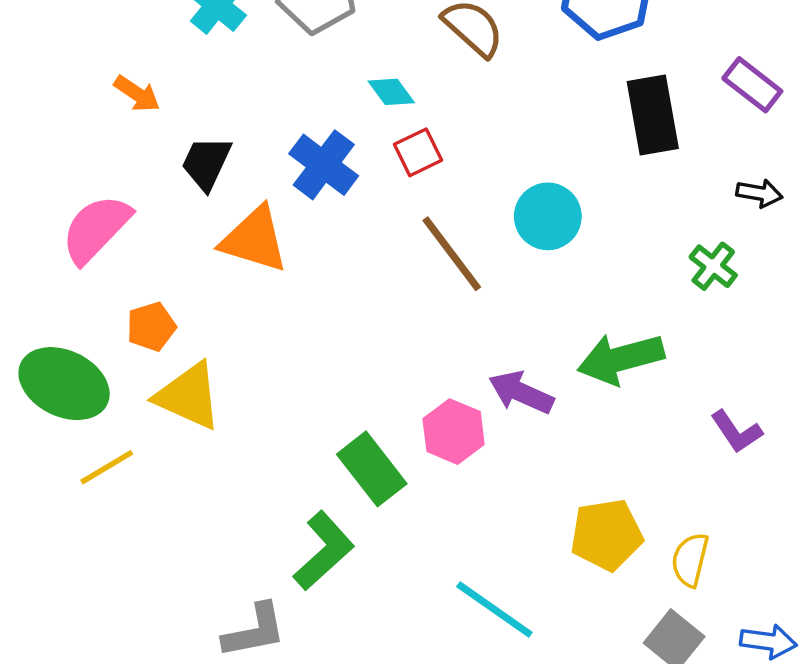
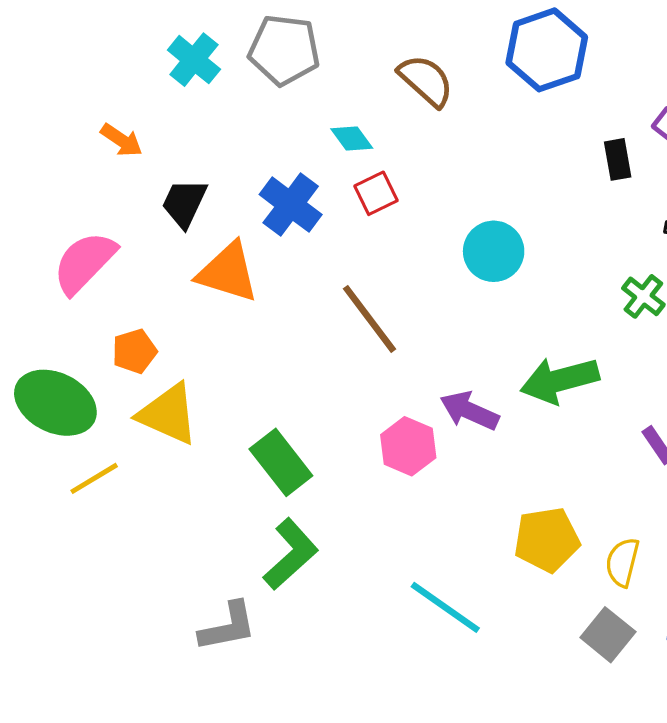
black rectangle: (653, 115) -> (618, 159), moved, size x0.6
brown line: (452, 254) -> (370, 319), moved
green rectangle: (372, 469) -> (281, 462), moved

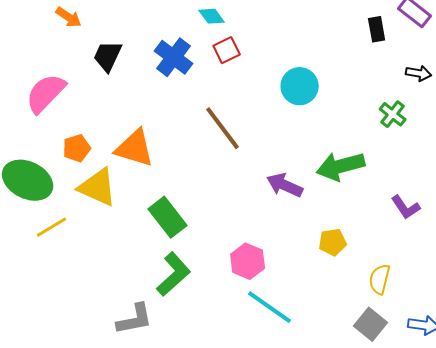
orange triangle: (228, 272) -> (135, 148), moved
pink hexagon: (408, 446) -> (248, 261), moved
yellow pentagon: (547, 540) -> (333, 242), moved, size x0.7

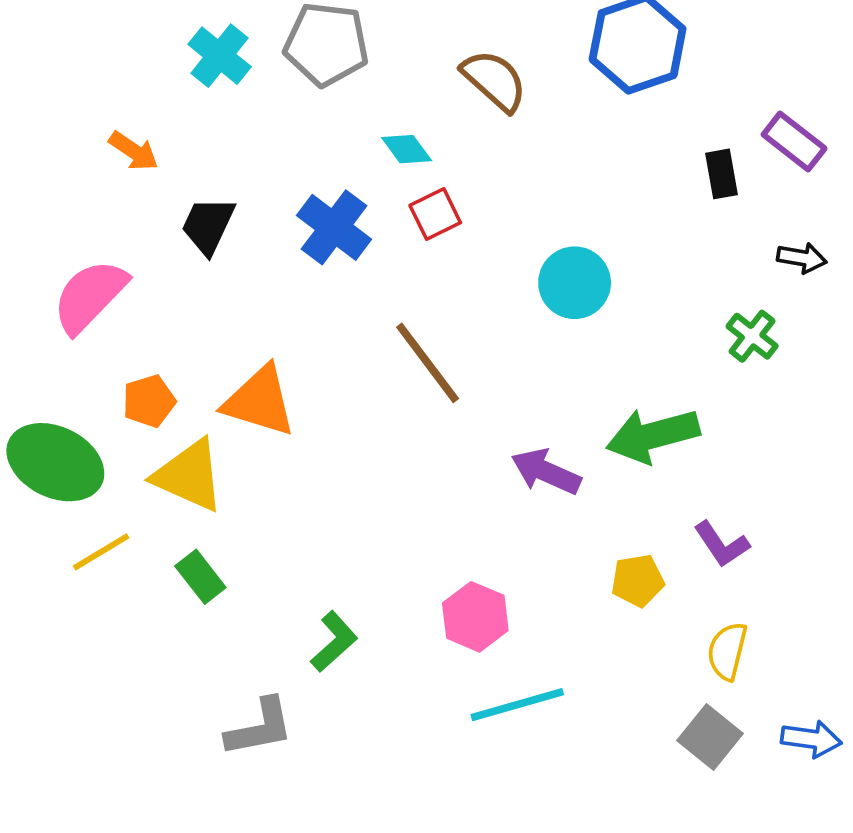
purple L-shape: (406, 207) -> (722, 544), moved
green rectangle: (168, 217) -> (200, 577), moved, size x0.7
green L-shape: (174, 274) -> (334, 642), size x0.7
cyan line: (270, 307) -> (517, 705), turned -51

